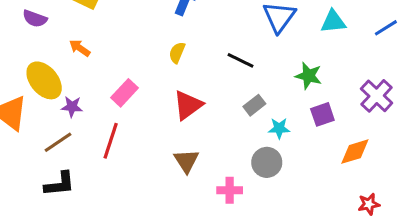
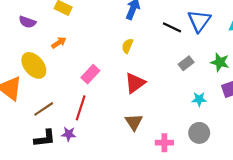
orange arrow: (80, 48) -> (59, 43), turned 112
black line: (240, 60) -> (172, 27), moved
gray rectangle: (254, 105) -> (186, 63), moved
purple star: (72, 107) -> (69, 134), moved
gray circle: (267, 162) -> (199, 133), moved

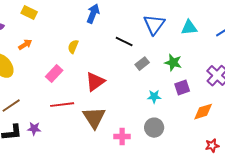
black line: (172, 27) -> (124, 42), moved
yellow semicircle: (127, 46) -> (73, 47), moved
red line: (81, 108) -> (62, 105), moved, turned 65
brown triangle: (134, 122) -> (94, 118), size x1.4

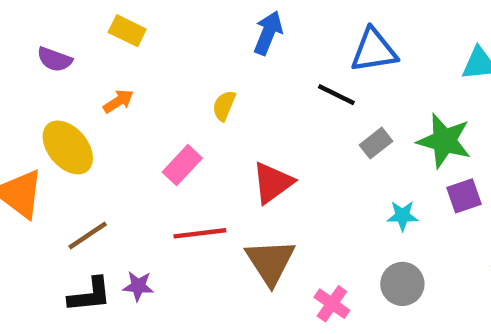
blue triangle: (154, 25) -> (374, 51), moved, turned 45
green star: (173, 63) -> (444, 141), size x1.4
pink cross: (122, 137) -> (332, 304), turned 35

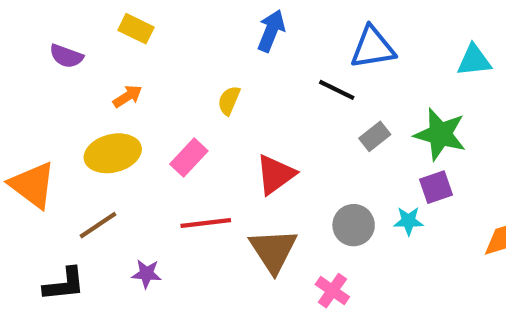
yellow ellipse: (68, 147) -> (113, 153), moved, turned -64
purple square: (464, 196) -> (436, 187), moved
cyan star: (402, 216) -> (409, 221), moved
gray circle: (402, 284) -> (354, 225), moved
black L-shape: (90, 295) -> (64, 284), moved

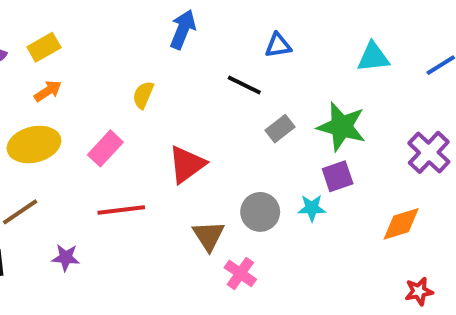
yellow rectangle: (136, 29) -> (44, 47), moved, turned -56
blue triangle: (373, 48) -> (278, 45), size x0.6
brown triangle: (273, 250) -> (209, 236), moved, size x0.7

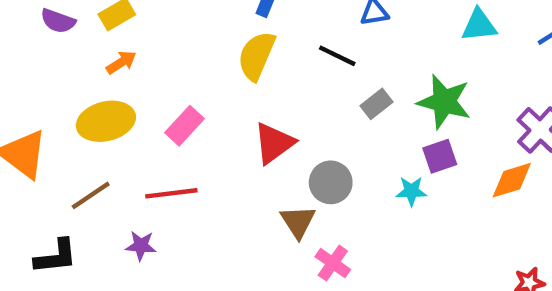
yellow semicircle: (143, 95) -> (256, 56), moved, size x1.6
red line: (121, 210) -> (171, 193), moved
gray circle: (260, 212) -> (331, 182), moved
orange diamond: (401, 224) -> (512, 180), moved

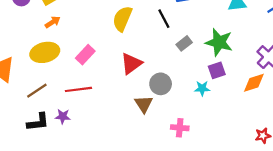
black line: (337, 56) -> (164, 19), turned 36
black L-shape: (56, 257) -> (38, 122), moved
pink cross: (333, 263) -> (180, 128), moved, turned -30

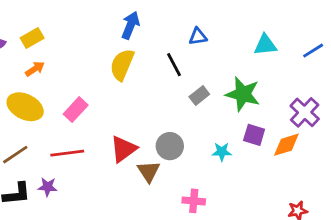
yellow ellipse: (45, 52) -> (25, 107), turned 40
red triangle: (131, 64) -> (123, 149), moved
purple square: (217, 70) -> (254, 135), moved, turned 36

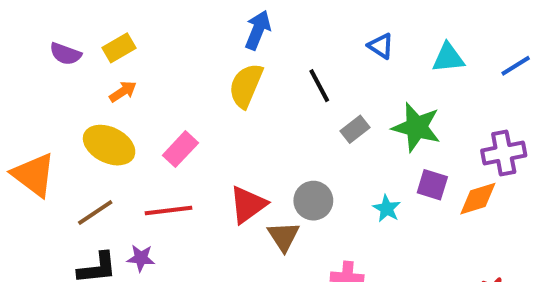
blue triangle: (198, 37) -> (381, 46), moved, turned 42
purple cross: (305, 112) -> (504, 153), turned 36
cyan star: (222, 152) -> (387, 209), turned 30

